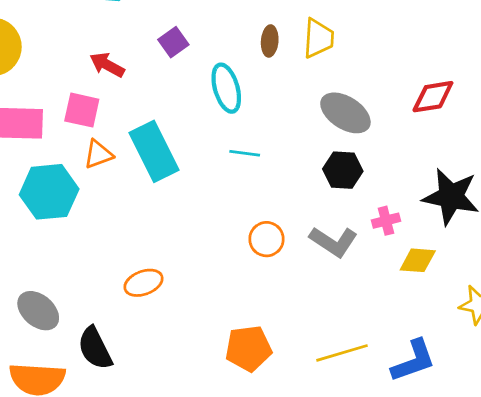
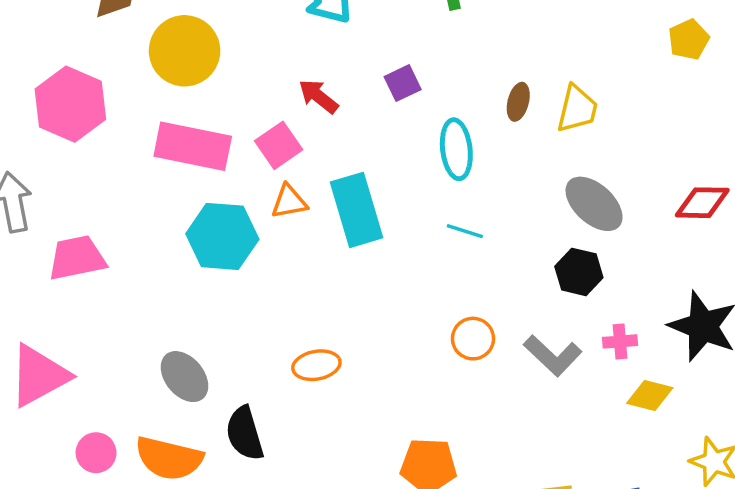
pink square: (82, 110) -> (279, 145), turned 33

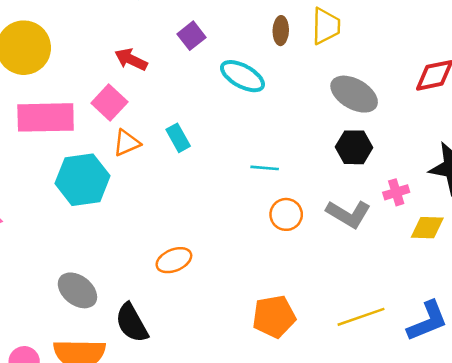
cyan ellipse: (456, 149) -> (242, 76), turned -42
cyan rectangle: (357, 210) -> (178, 138), size x0.5
cyan line: (465, 231) -> (265, 168), moved

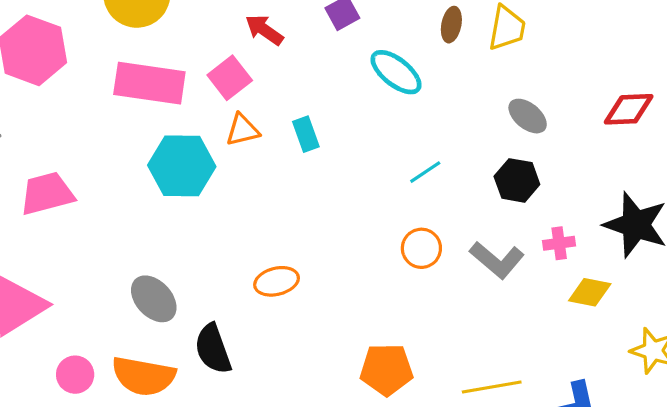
gray ellipse: (354, 94) -> (528, 116), size x0.7
cyan line: (265, 168) -> (425, 172), moved, turned -48

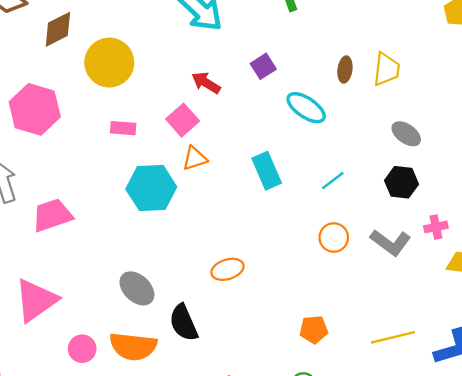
pink rectangle: (149, 83) -> (123, 128), size x0.5
cyan rectangle: (306, 134) -> (267, 171), moved, size x1.4
orange pentagon: (386, 369) -> (314, 329), size x0.7

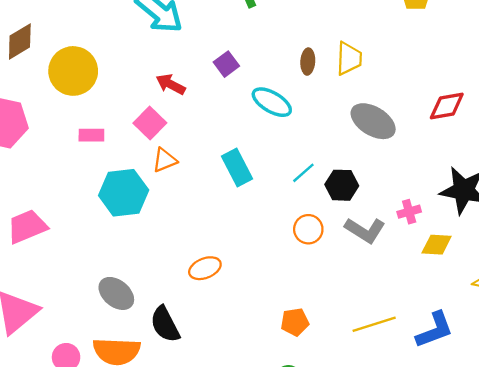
gray ellipse: (406, 134) -> (373, 121), size x1.5
black hexagon: (401, 182) -> (342, 185), moved

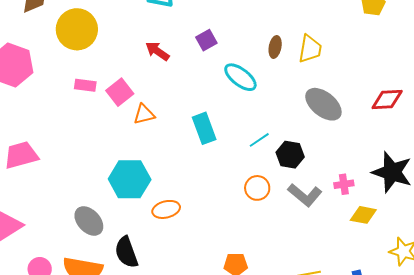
pink square: (150, 123) -> (120, 92), moved
cyan hexagon: (124, 193) -> (130, 179), moved

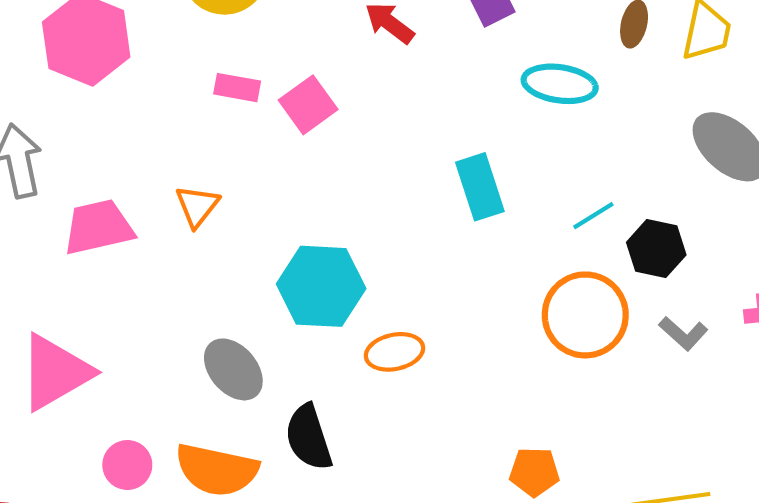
cyan ellipse: (240, 77) -> (560, 84), turned -32
orange triangle: (144, 114) -> (197, 206), moved, turned -40
orange circle: (257, 188) -> (585, 315), size x1.6
gray L-shape: (305, 195) -> (683, 333), size x0.7

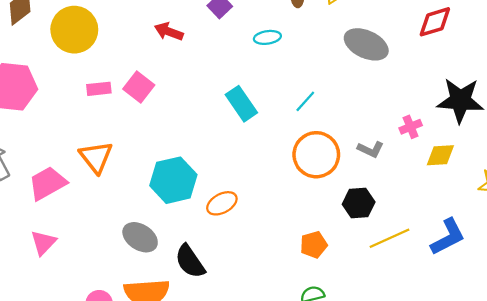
cyan ellipse: (560, 84) -> (267, 37), size x0.7
orange triangle: (197, 206) -> (96, 157), size x1.4
black hexagon: (656, 249) -> (359, 203), moved
pink triangle: (55, 372) -> (43, 243), moved, size x0.6

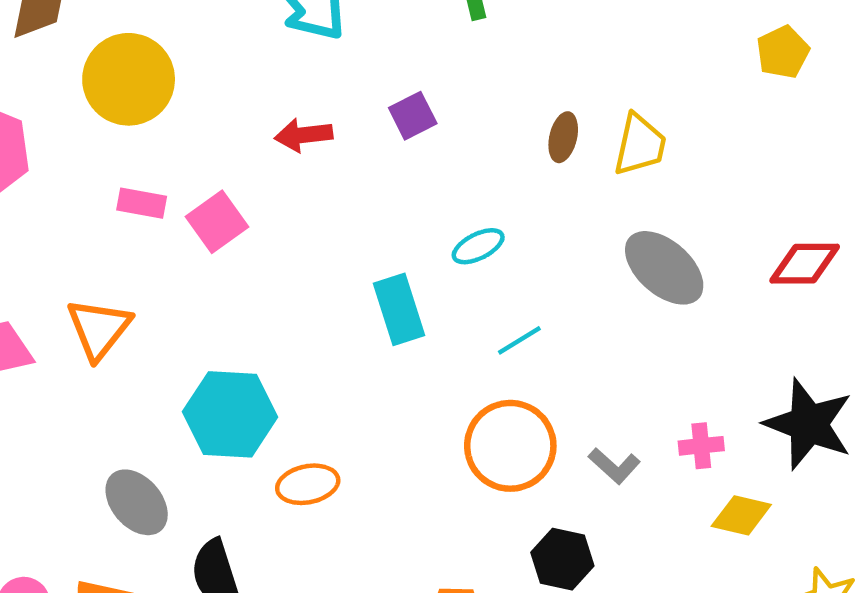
red arrow: (169, 32) -> (304, 135), turned -44
cyan ellipse: (267, 37) -> (478, 246), moved, turned -35

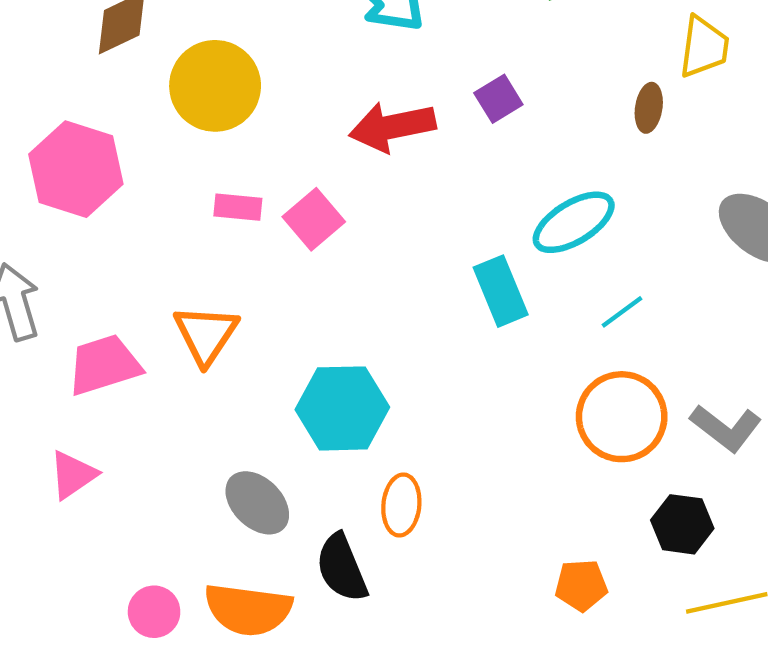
red arrow: (304, 135) -> (392, 127), size x1.5
yellow trapezoid: (640, 145) -> (704, 47), moved
cyan ellipse: (478, 246) -> (574, 222), size x1.6
gray L-shape: (614, 466) -> (726, 428), size x1.4
orange ellipse: (308, 484) -> (401, 505), moved, turned -68

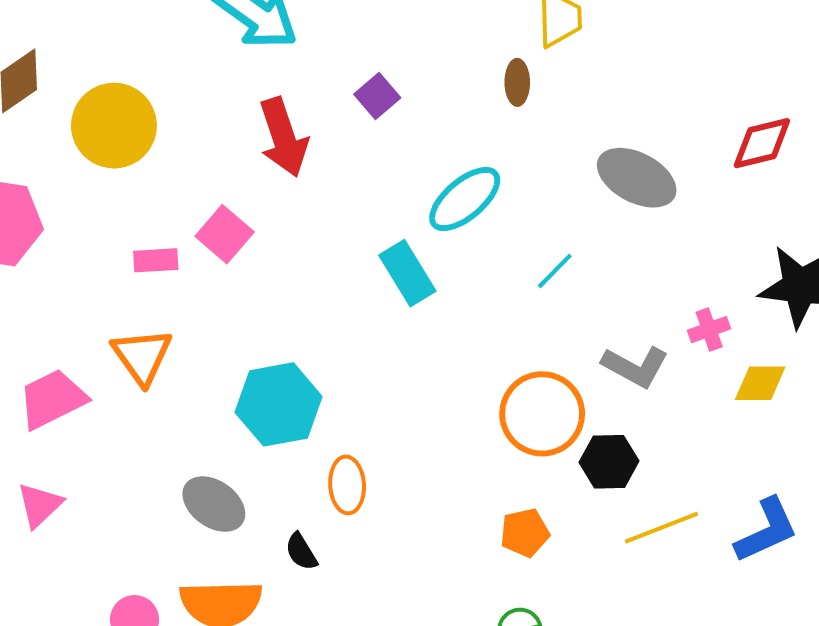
red arrow: (392, 127) -> (283, 137), turned -88
pink rectangle: (238, 207) -> (156, 260), moved
cyan line: (622, 312) -> (555, 271), moved
orange circle: (622, 417) -> (542, 414), moved
black semicircle: (342, 568) -> (301, 552), size x0.6

